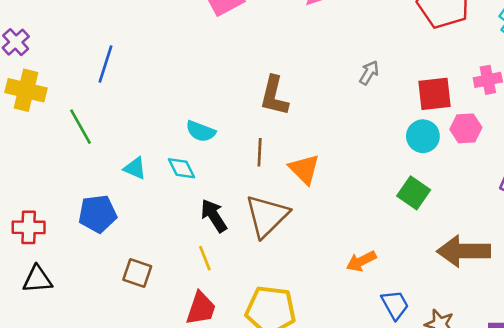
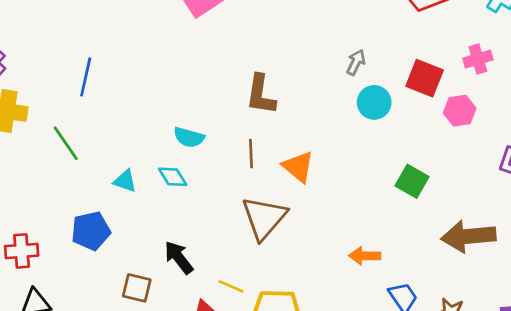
red square: (434, 94) -> (425, 78), turned 33
cyan circle: (423, 136) -> (374, 102), moved
black arrow: (214, 216) -> (179, 258), moved
yellow line: (205, 258) -> (231, 286), moved, turned -40
orange arrow: (361, 261) -> (365, 256), turned 32

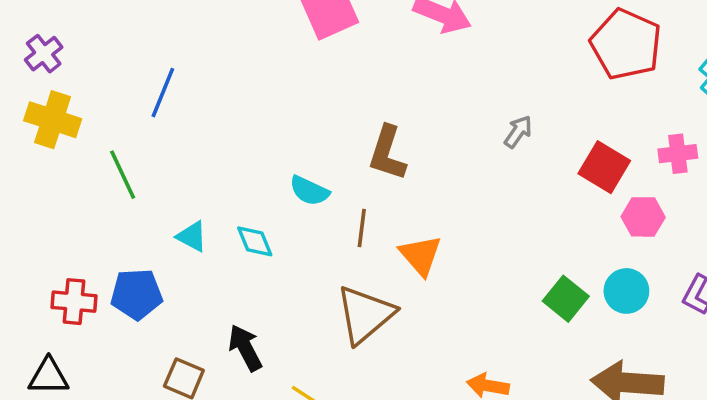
cyan circle: (374, 102) -> (626, 291), moved
cyan semicircle: (189, 137) -> (309, 191), moved
red cross: (22, 251) -> (74, 302), moved

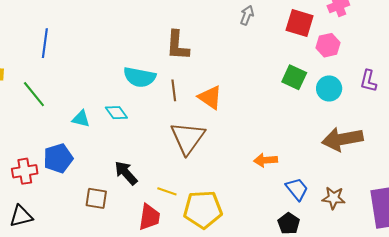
cyan semicircle: (309, 191) -> (140, 77), size x1.4
green square: (566, 299) -> (294, 77), moved

